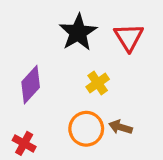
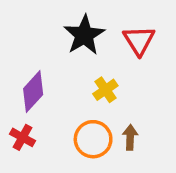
brown arrow: (121, 127) -> (130, 137), turned 75
red cross: (24, 143) -> (23, 137), moved

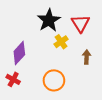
yellow cross: (105, 90) -> (61, 42), moved
brown arrow: (130, 137) -> (87, 57), moved

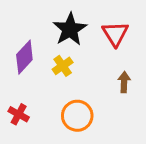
yellow cross: (61, 42) -> (63, 66), moved
purple diamond: (19, 53) -> (24, 57), moved

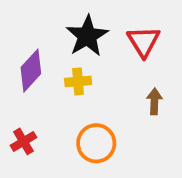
yellow cross: (63, 66) -> (78, 81), turned 30
red cross: (19, 114) -> (24, 141), turned 30

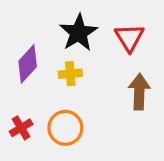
brown arrow: (154, 101) -> (139, 92), size x1.5
orange circle: (96, 143) -> (65, 128), moved

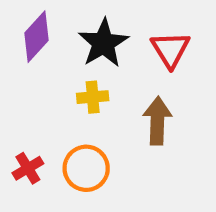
purple diamond: (28, 64) -> (37, 37), moved
brown arrow: (139, 92) -> (157, 121), moved

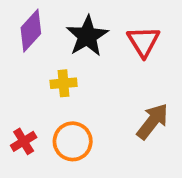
yellow cross: (93, 97) -> (64, 83), moved
brown arrow: (157, 121) -> (153, 121), moved, turned 36

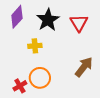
red cross: (24, 141) -> (20, 86), moved

